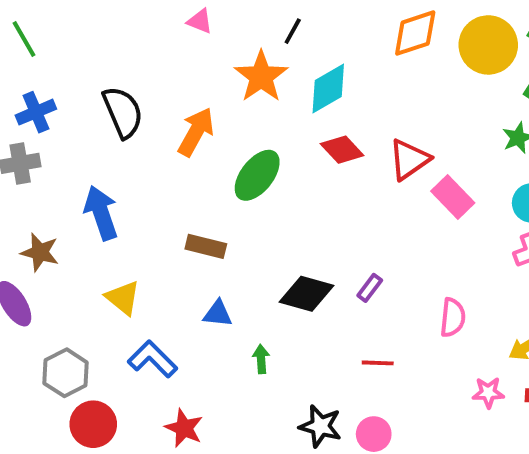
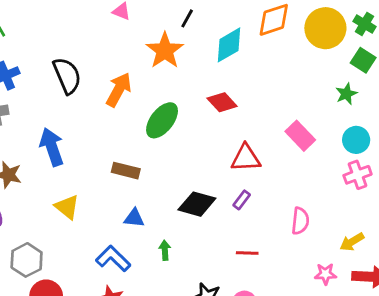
cyan diamond: (328, 88) -> (229, 45), moved
red triangle: (409, 160) -> (246, 158), moved, turned 32
blue L-shape: (152, 359) -> (113, 259), moved

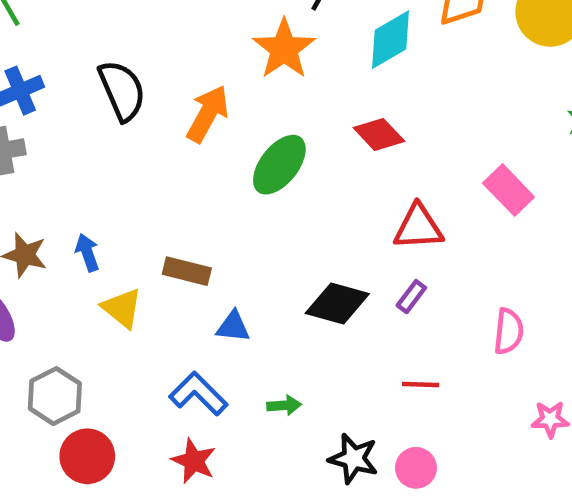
blue arrow: (52, 147) -> (87, 253), moved, size x0.6
brown rectangle: (126, 171) -> (187, 271), moved
green arrow: (165, 250) -> (284, 405), moved, turned 90

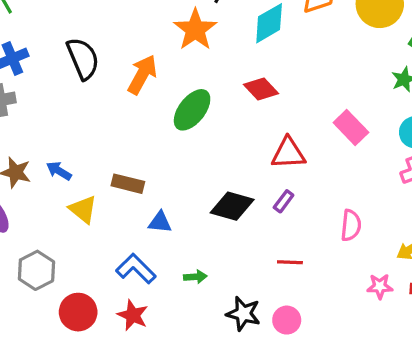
blue arrow: (87, 253) -> (59, 171), turned -40
red circle: (87, 456) -> (78, 312), moved

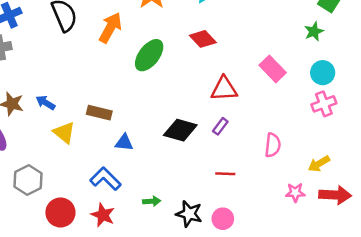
green arrow: (195, 277) -> (152, 201), moved

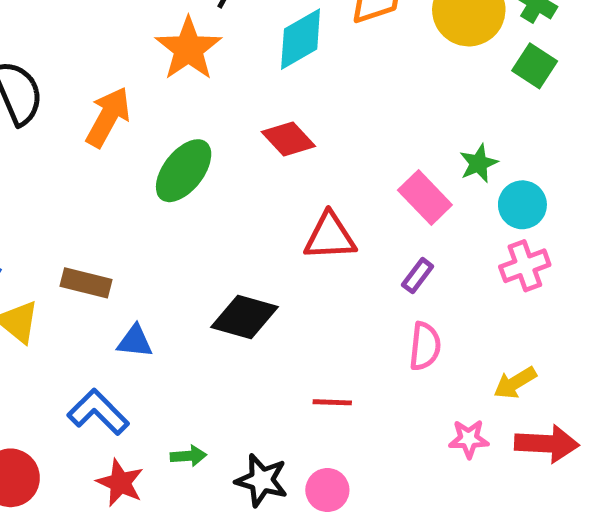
green star: (314, 31) -> (479, 163), moved
purple rectangle: (220, 126) -> (418, 276), moved
red star: (103, 215) -> (120, 483), moved

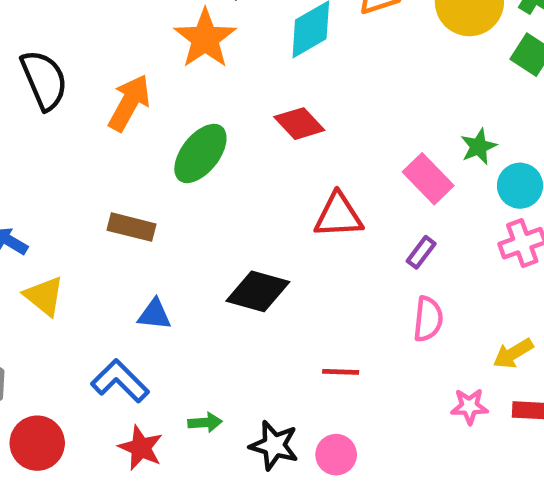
brown rectangle: (86, 283) -> (131, 227), moved

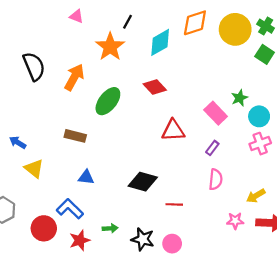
black diamond: (258, 291) -> (143, 182), moved
red circle: (37, 443) -> (44, 228), moved
red star: (141, 448) -> (80, 240), turned 30

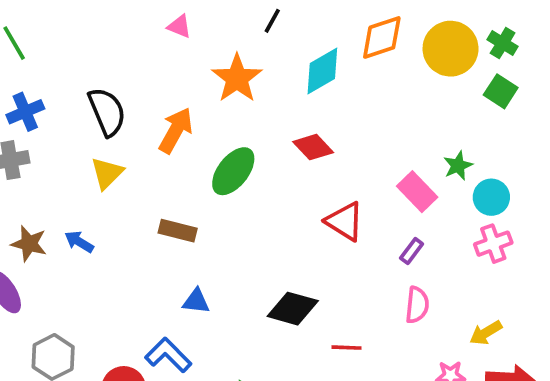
black line: (128, 22) -> (272, 21), moved
red triangle: (173, 130) -> (345, 221), turned 35
yellow triangle: (34, 169) -> (107, 173), moved, turned 36

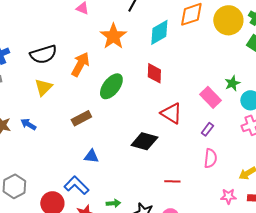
black semicircle: (107, 112) -> (43, 54), turned 96
red diamond: (313, 147) -> (154, 73), turned 45
brown rectangle: (178, 231) -> (81, 118), turned -42
black diamond: (293, 309) -> (144, 141), moved

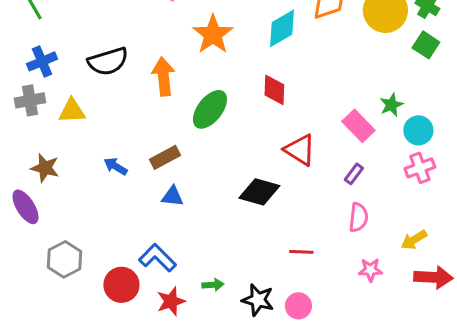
orange arrow: (80, 64) -> (163, 76), turned -35
yellow triangle: (43, 87) -> (72, 111), moved, turned 42
blue arrow: (28, 124) -> (115, 166), moved
blue triangle: (91, 156) -> (172, 196), moved
pink star: (228, 196) -> (370, 270), moved

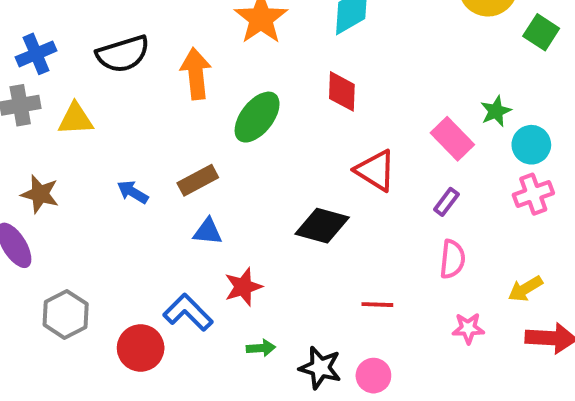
red star: (171, 301) -> (243, 287), moved

